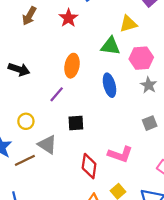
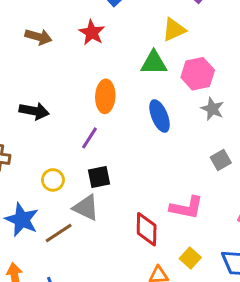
brown arrow: (29, 16) -> (38, 37), turned -96
black square: (76, 123) -> (99, 177), moved

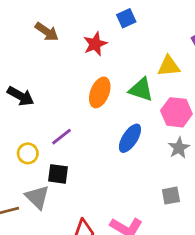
orange ellipse: (105, 96) -> (100, 92), moved
blue ellipse: (160, 116) -> (130, 138), turned 36
yellow circle: (53, 180) -> (28, 153), moved

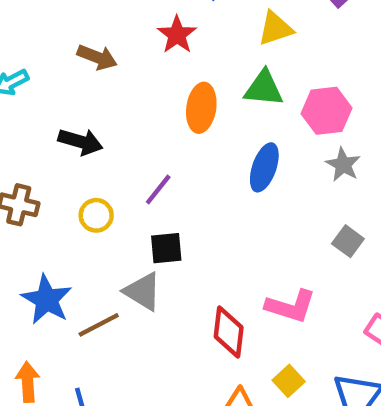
brown arrow: (47, 32) -> (97, 57), moved
yellow triangle: (169, 66) -> (275, 28), moved
yellow circle: (28, 153) -> (96, 215), moved
gray square: (171, 196) -> (348, 241), turned -30

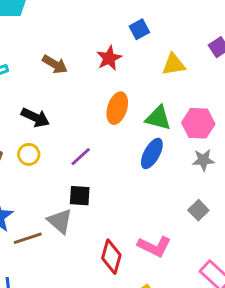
green triangle: (264, 88) -> (158, 118), moved
gray star: (343, 165) -> (203, 160), turned 30
yellow circle: (96, 215) -> (29, 154), moved

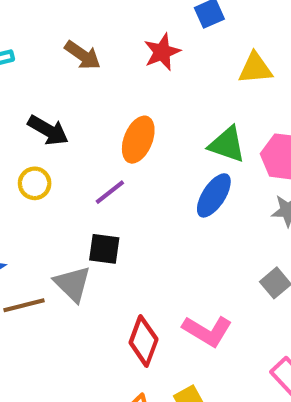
orange ellipse: (117, 108) -> (138, 140), moved

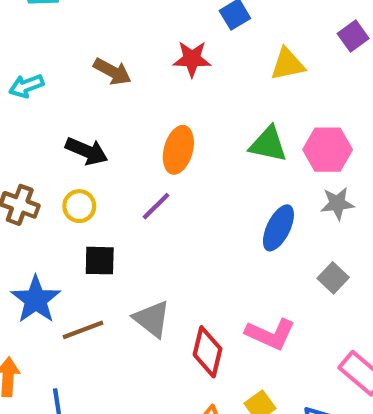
red star: (162, 52) -> (192, 59), turned 30
blue ellipse: (214, 195) -> (278, 228), moved
black square: (104, 249) -> (100, 261), moved
gray triangle: (73, 284) -> (152, 319), moved

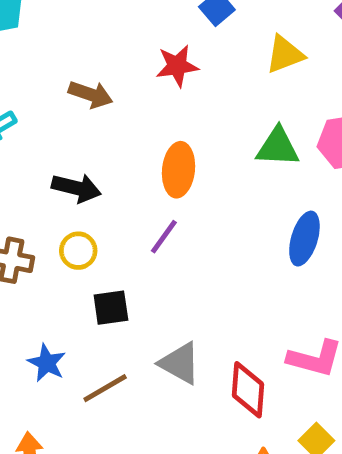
blue star: (36, 300) -> (47, 363), size x0.7

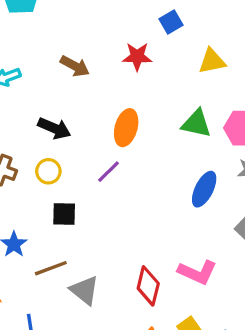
gray triangle: (180, 363) -> (84, 290), moved

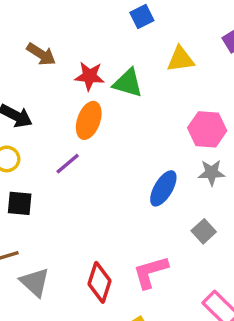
red star: (137, 57) -> (90, 76), moved
green triangle: (196, 124) -> (128, 83), moved
pink L-shape: (197, 272) -> (150, 272), turned 135

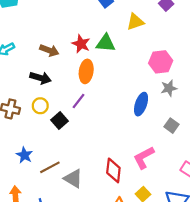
brown arrow: (41, 54) -> (49, 50), moved
red star: (90, 76) -> (81, 44), turned 30
black square: (20, 203) -> (60, 121), moved, turned -35

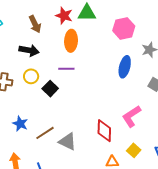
brown arrow: (49, 50) -> (35, 24), turned 48
pink hexagon: (161, 62) -> (124, 28), moved
purple line: (79, 101) -> (66, 69), turned 56

